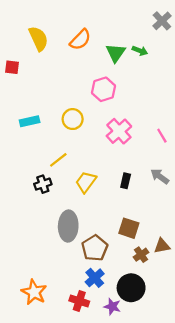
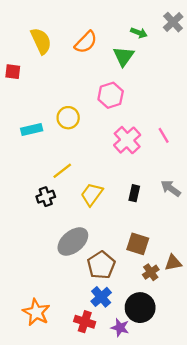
green arrow: (140, 51) -> (139, 33), moved
yellow circle: (73, 119) -> (68, 118), moved
pink line: (162, 136) -> (164, 135), moved
gray ellipse: (68, 226) -> (73, 242), turned 48

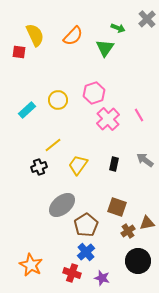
red square: (13, 72) -> (19, 52), moved
pink hexagon: (111, 95) -> (94, 93), moved
cyan rectangle: (32, 129) -> (27, 110), turned -30
black circle: (140, 308) -> (138, 261), moved

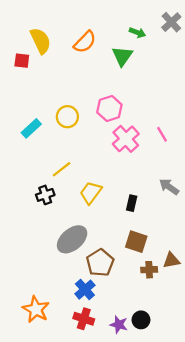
black rectangle: (114, 164) -> (132, 203), moved
brown cross: (128, 231) -> (149, 270), turned 32
blue cross: (86, 252) -> (85, 290), moved
black circle: (138, 261) -> (141, 320), moved, size x0.6

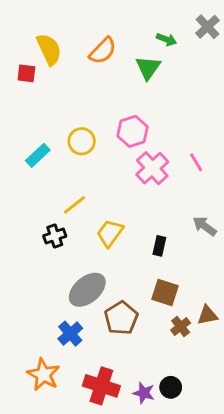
brown cross: (149, 270) -> (181, 326), turned -35
blue cross: (85, 290) -> (70, 334), moved
red cross: (84, 319) -> (101, 386), size x1.4

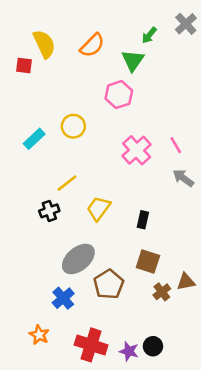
green arrow: (166, 39) -> (149, 35), turned 108
pink hexagon: (133, 131) -> (119, 95), moved
gray arrow: (205, 226) -> (183, 178), moved
orange star: (43, 375) -> (39, 335), size x0.7

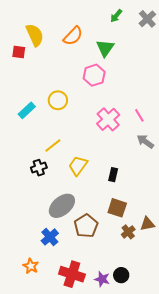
green arrow: (149, 35) -> (116, 16), moved

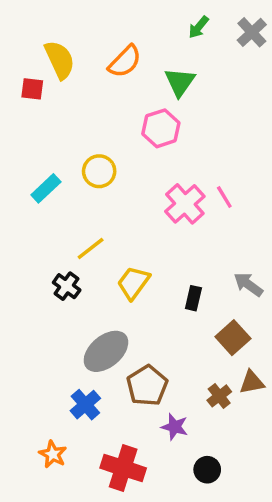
pink line: (139, 115) -> (224, 197), moved
gray arrow: (145, 141) -> (248, 284), moved
black cross: (39, 168) -> (67, 286), turned -35
brown square: (117, 208) -> (233, 338), moved, turned 30
purple star: (102, 279) -> (175, 427), moved

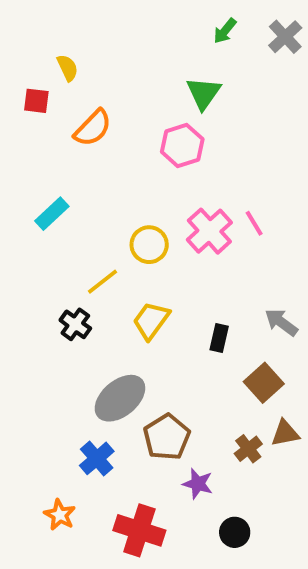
yellow semicircle: (60, 60) -> (68, 68), size x0.6
orange semicircle: (125, 61) -> (93, 128), moved
yellow circle: (99, 171) -> (149, 245), moved

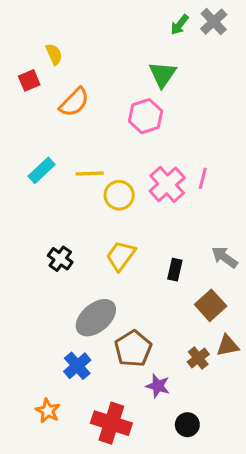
gray cross: (285, 37) -> (214, 22), moved
red square: (36, 101) -> (29, 80), turned -30
pink line: (254, 223) -> (203, 178), turned 45
yellow line: (102, 282) -> (90, 174), moved, turned 36

